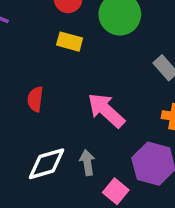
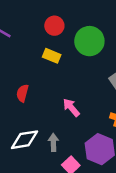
pink arrow: (106, 110) -> (71, 107), size x0.7

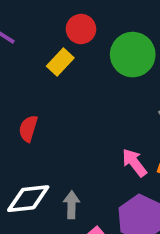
yellow rectangle: (52, 56) -> (60, 62), moved, turned -72
pink arrow: (71, 107) -> (134, 163), moved

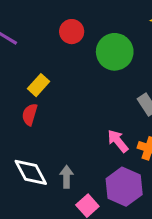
yellow rectangle: (60, 62) -> (39, 85), moved
white diamond: (28, 199) -> (31, 172), turned 69

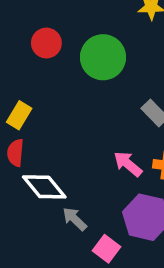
white diamond: (31, 172) -> (44, 187), moved
gray arrow: (67, 177) -> (75, 219), turned -35

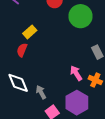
white diamond: (44, 187) -> (18, 83), moved

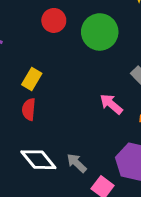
pink arrow: (76, 73) -> (111, 104), moved

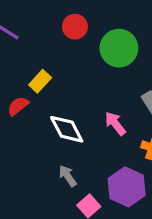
red semicircle: (29, 109) -> (18, 106), moved, turned 35
white diamond: (38, 160) -> (67, 129), moved

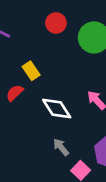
yellow rectangle: (40, 81) -> (31, 71), turned -72

